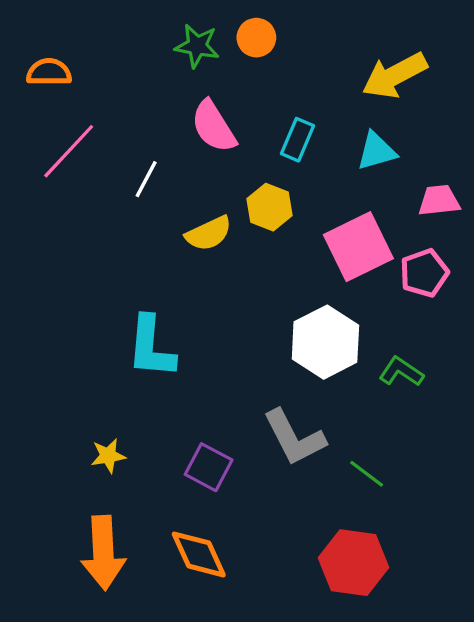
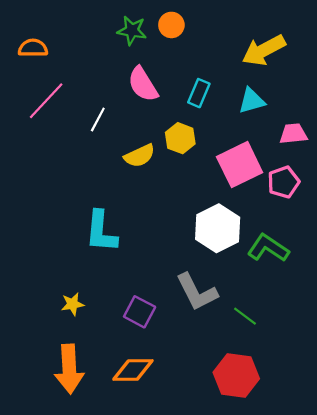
green L-shape: (401, 372) -> (268, 248), size x1.4
orange diamond: (199, 554) -> (133, 370), turned -66

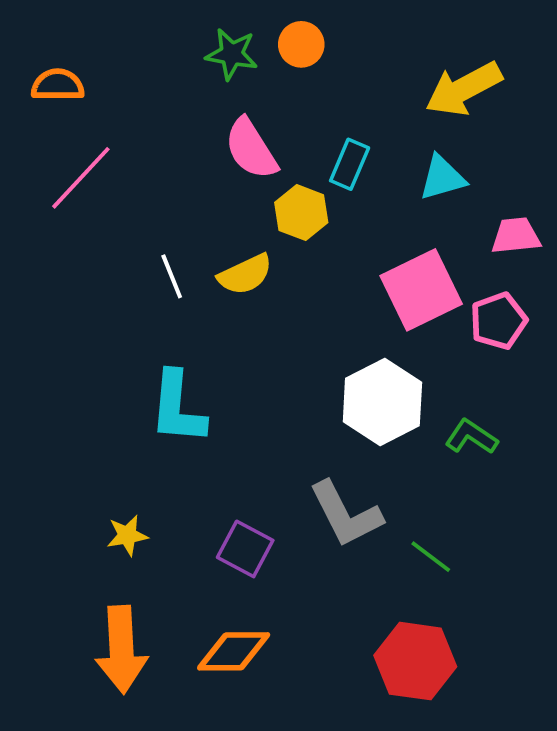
white line: (98, 119) -> (172, 276), moved, turned -50
yellow hexagon: (180, 138) -> (301, 213), moved
green L-shape: (268, 248) -> (471, 437), size x0.7

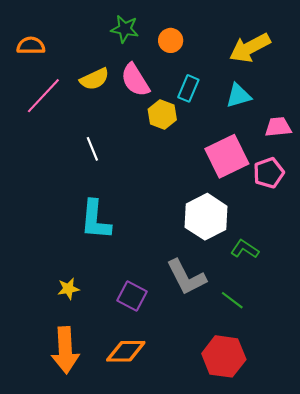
orange circle: (301, 44) -> (171, 40), moved
yellow semicircle: (245, 274) -> (94, 79), moved
green L-shape: (471, 437) -> (245, 249), moved

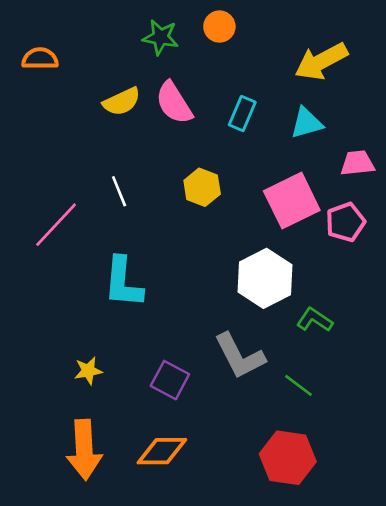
orange circle: (171, 40) -> (219, 27), moved
pink line: (43, 96) -> (56, 225), moved
yellow hexagon: (162, 114) -> (202, 187), moved

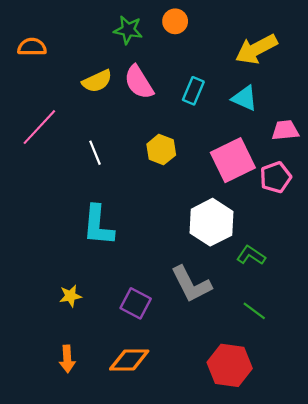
cyan triangle: (307, 123) -> (245, 98), turned 40
pink line: (56, 225) -> (39, 127), moved
green line: (298, 385) -> (254, 311), moved
orange arrow: (84, 450) -> (67, 359), size x0.6

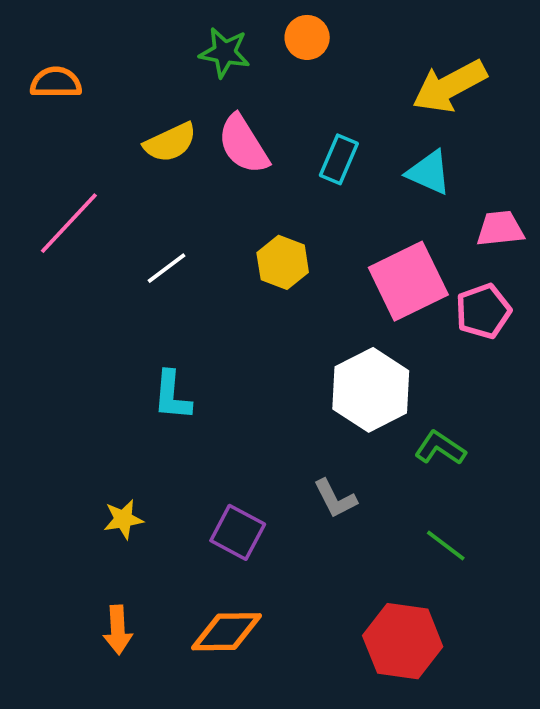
white line: (95, 153) -> (166, 268), turned 75
cyan L-shape: (98, 225) -> (172, 396), size x0.7
gray L-shape: (191, 284) -> (335, 499), size x0.6

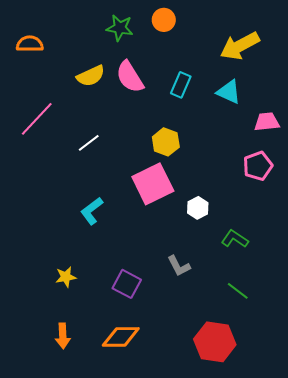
yellow hexagon: (283, 262) -> (166, 142), moved
pink square: (408, 281) -> (153, 184), moved
white hexagon: (371, 390) -> (198, 208), size x0.5
cyan L-shape: (172, 396) -> (92, 211), turned 48

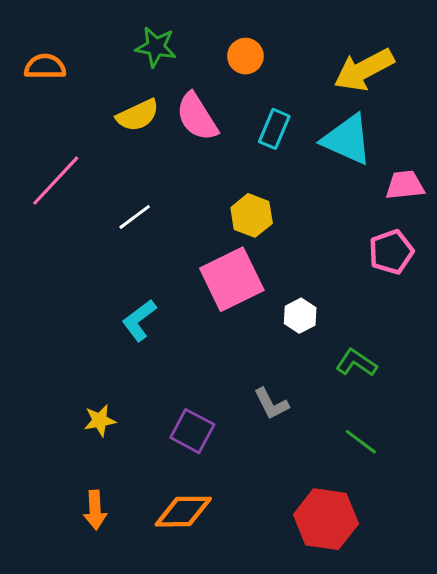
orange circle: (164, 20) -> (245, 56), moved
green star: (120, 28) -> (156, 47), moved
cyan triangle: (229, 92) -> (347, 140), size x1.4

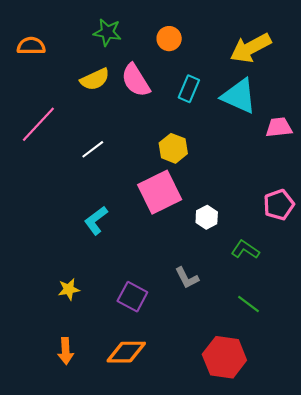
pink pentagon: (391, 252) -> (279, 205), moved

